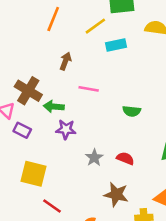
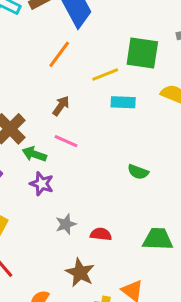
pink line: (89, 89) -> (66, 141), moved
green semicircle: (132, 111) -> (138, 172), moved
red semicircle: (125, 158) -> (101, 234), turned -30

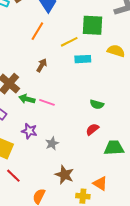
pink line: (66, 141) -> (47, 102), moved
purple star: (42, 184) -> (29, 131), moved
red semicircle: (101, 234) -> (92, 129), moved, turned -40

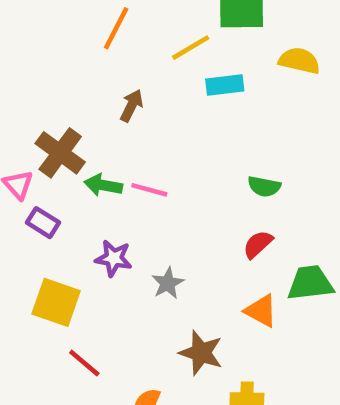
orange triangle: (100, 183) -> (261, 311), moved

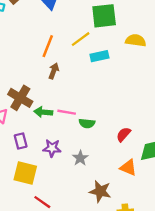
orange line: (116, 28) -> (48, 46), moved
green semicircle: (264, 186) -> (87, 123), moved
purple rectangle: (43, 223) -> (21, 141), moved, turned 49

